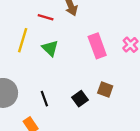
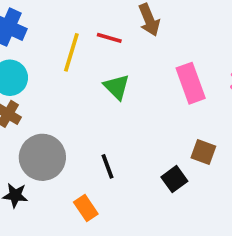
yellow line: (23, 40) -> (71, 52), moved
black square: (80, 99) -> (174, 179), moved

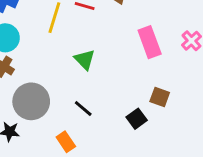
green triangle: (117, 87) -> (85, 59), moved
black line: (108, 166) -> (83, 109), turned -30

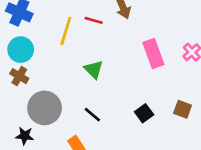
brown square: (160, 97) -> (183, 109), moved
black square: (137, 119) -> (144, 113), moved

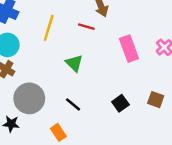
red line: (94, 20) -> (86, 27), moved

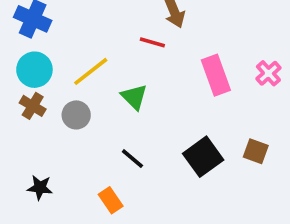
yellow line: (49, 28) -> (91, 71), moved, turned 35
gray circle: (29, 98) -> (76, 115), moved, size x0.6
black square: (120, 103) -> (203, 157), size x1.5

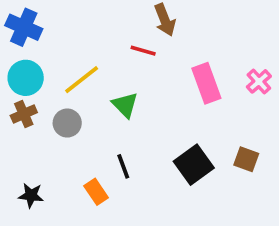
brown cross: (33, 106) -> (24, 114), turned 35
black line: (132, 159) -> (123, 166), turned 30
orange rectangle: (111, 200) -> (96, 192), moved

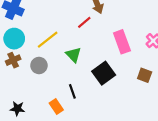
red line: (143, 51) -> (84, 22), turned -56
brown square: (246, 159) -> (145, 75), moved
black square: (194, 165) -> (104, 73), moved

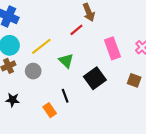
black star: (17, 109) -> (13, 100), moved

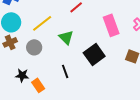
black star: (13, 100) -> (22, 75), moved
orange rectangle: (50, 110) -> (38, 85), moved

